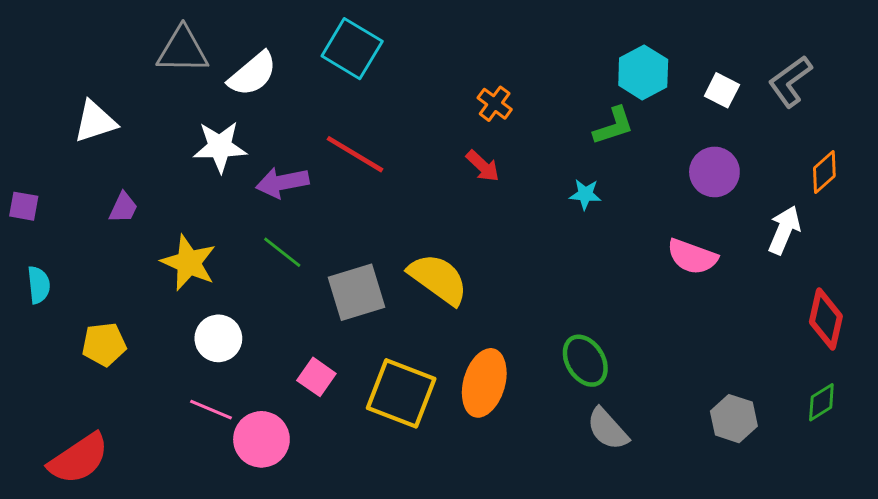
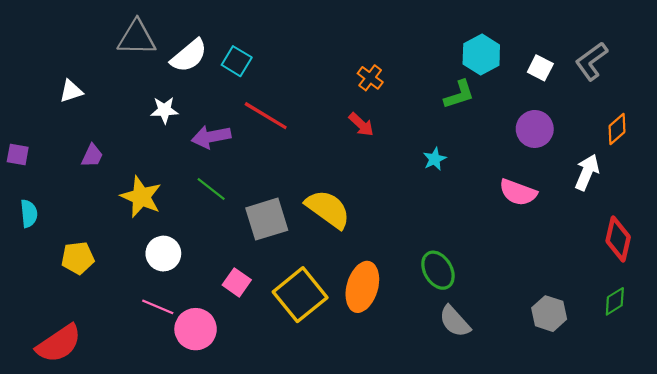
cyan square: (352, 49) -> (237, 61), moved, size x0.7
white triangle: (95, 121) -> (71, 91), size x0.7
white star: (220, 147) -> (164, 110), size x0.7
cyan star: (585, 194) -> (435, 159), moved, turned -30
yellow square: (401, 393) -> (300, 295), turned 30

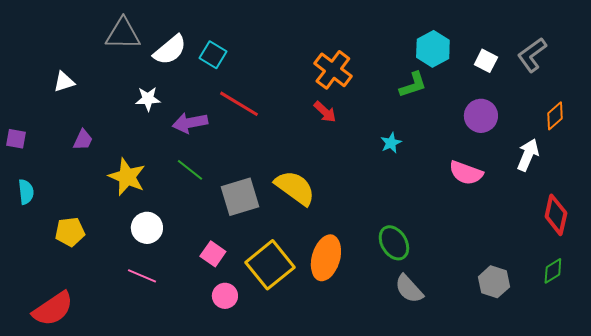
orange cross: (370, 78) -> (333, 70), size x1.6
pink circle: (196, 329) -> (225, 296), moved, size x0.7

